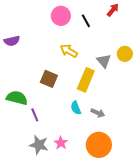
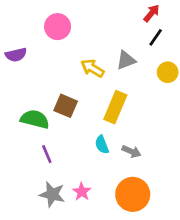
pink circle: (61, 16) -> (58, 27), moved
black line: (86, 21) -> (156, 37), moved, turned 64
gray triangle: (104, 61) -> (126, 60), moved, turned 49
green semicircle: (17, 98) -> (35, 119), moved

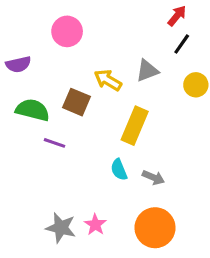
brown square: (66, 106) -> (76, 102), moved
green semicircle: (35, 119) -> (33, 110), moved
purple line: (47, 154) -> (54, 143), moved, turned -48

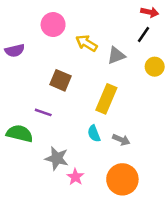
red arrow: (177, 16) -> (150, 12), moved, turned 63
yellow arrow: (108, 80) -> (87, 43), moved
green semicircle: (33, 110) -> (20, 134), moved
gray star: (61, 228) -> (57, 158), moved

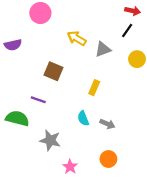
pink circle: (53, 25) -> (40, 13), moved
yellow rectangle: (106, 99) -> (94, 88), size x0.6
pink star: (75, 177) -> (70, 167), moved
orange circle: (122, 179) -> (108, 159), size x0.6

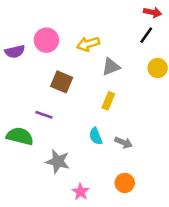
pink circle: (40, 13) -> (46, 40), moved
yellow arrow: (77, 38) -> (88, 44), turned -48
gray triangle: (103, 49) -> (111, 67), moved

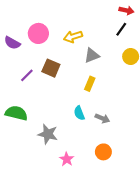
purple semicircle: (15, 52) -> (12, 43), turned 42
purple line: (44, 115) -> (27, 75), moved, turned -64

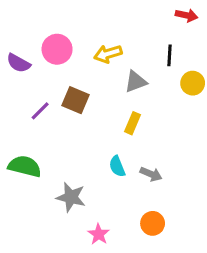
black line: (121, 29) -> (170, 55), moved, turned -32

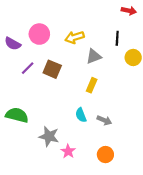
purple line: (40, 111) -> (28, 68), moved
pink star: (99, 234) -> (68, 151), moved

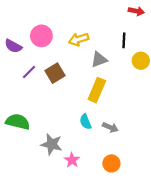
brown square: (52, 69) -> (55, 73), turned 36
yellow rectangle: (92, 85) -> (97, 90), size x1.5

